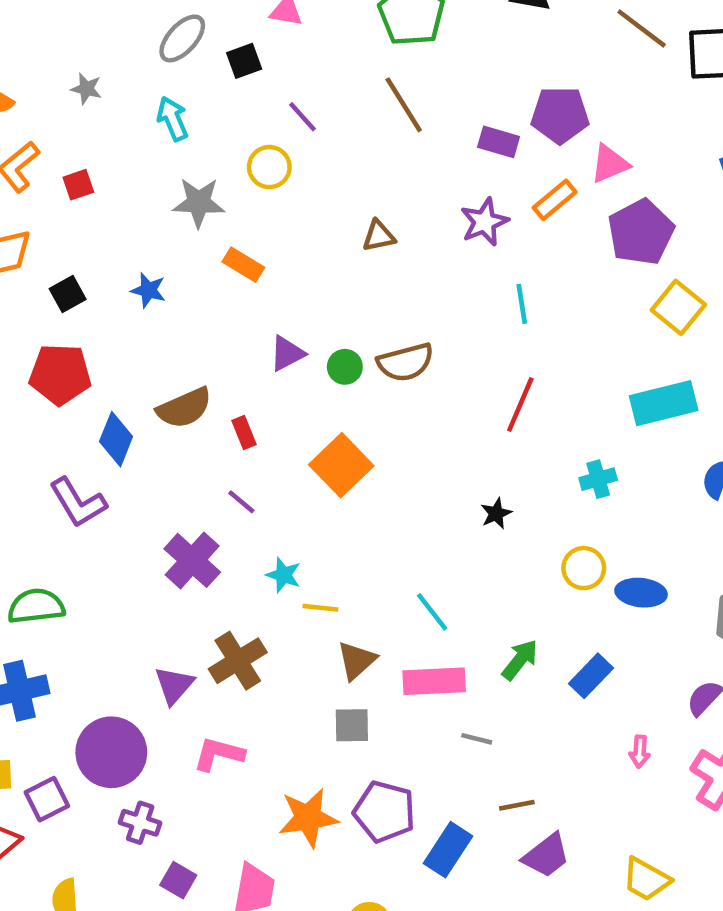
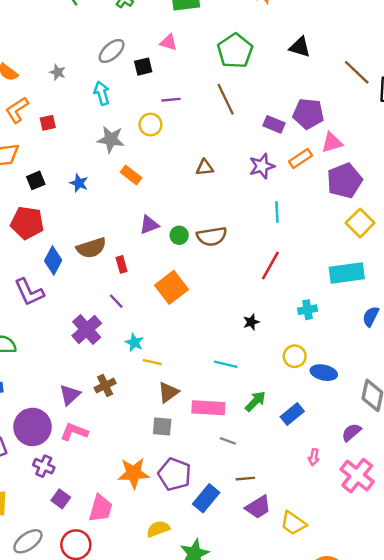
purple line: (303, 117) -> (171, 100), turned -60
cyan line: (432, 612) -> (226, 364), moved, turned -45
brown cross: (238, 661) -> (105, 385), size x0.7
pink L-shape: (219, 754) -> (74, 432), moved
yellow trapezoid: (646, 879) -> (293, 523), moved

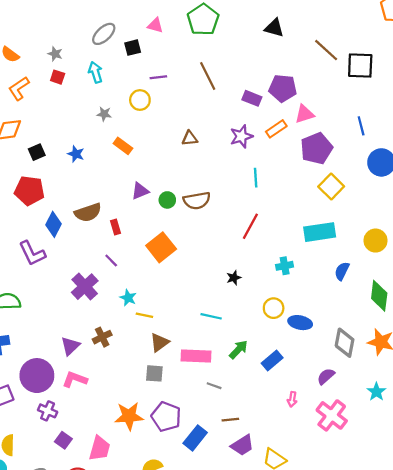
green pentagon: (235, 51) -> (203, 20), moved
red square: (48, 123) -> (58, 77), moved, turned 32
gray star: (111, 139) -> (104, 114), size x0.6

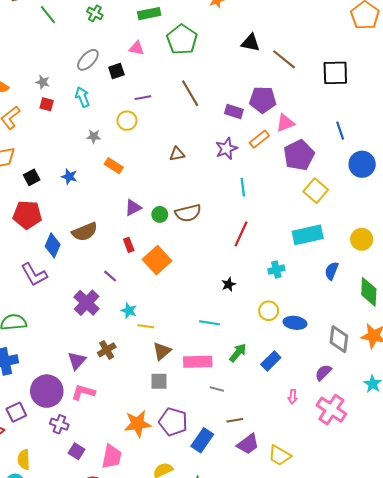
brown line: (326, 50) -> (284, 59), moved
red rectangle: (116, 227) -> (129, 245), moved

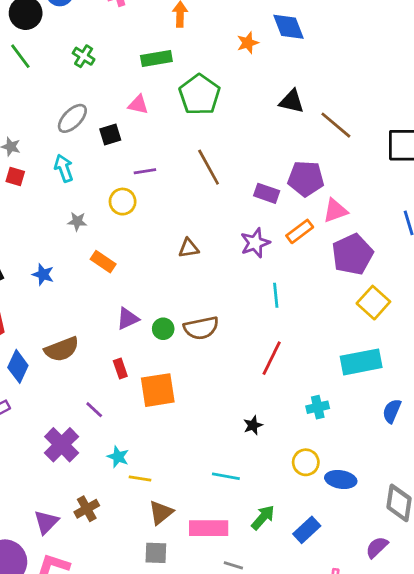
orange square: (157, 260) -> (158, 390), turned 32

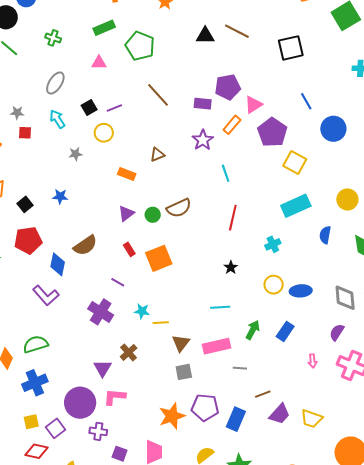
brown line: (336, 125) -> (237, 31), moved
black square: (110, 134) -> (89, 108), moved
orange rectangle: (103, 262) -> (127, 174), moved

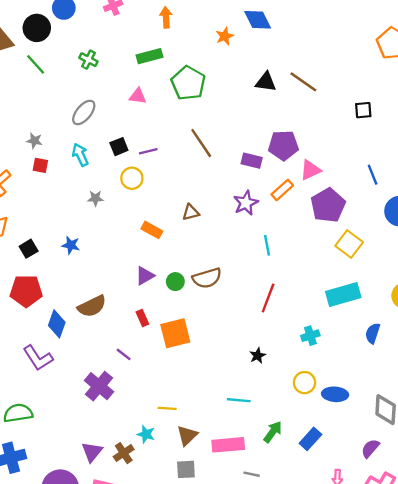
black square: (291, 48) -> (363, 110), size x0.6
cyan star: (142, 311) -> (146, 434), moved
brown cross: (129, 352) -> (124, 453), moved

